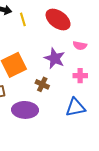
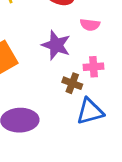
brown cross: (42, 84) -> (72, 83), moved

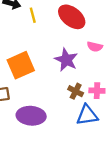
pink cross: (93, 67) -> (97, 91), moved

